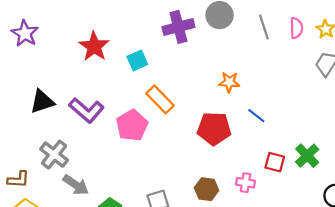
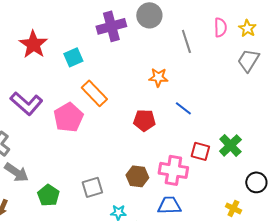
gray line: (264, 27) -> (186, 41), moved
red pentagon: (214, 129) -> (144, 120), size x0.7
pink cross: (245, 183) -> (173, 170), size x1.6

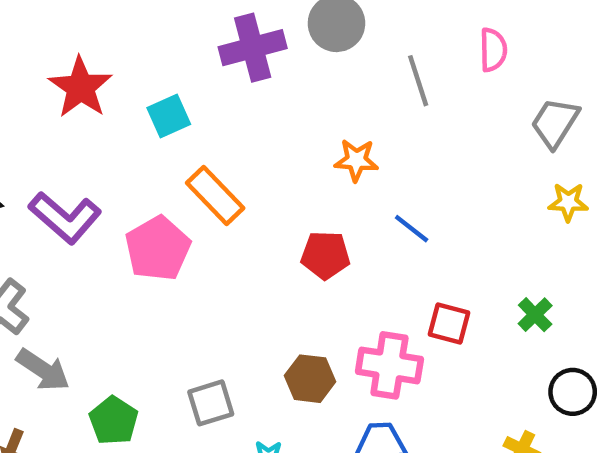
yellow star: (247, 28) -> (568, 202), moved, turned -30
green cross: (230, 145) -> (535, 315), moved, size x0.7

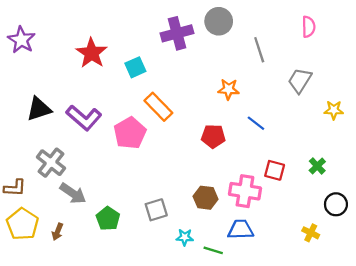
pink semicircle: (493, 50) -> (309, 27), moved
gray trapezoid: (555, 123) -> (300, 80), moved

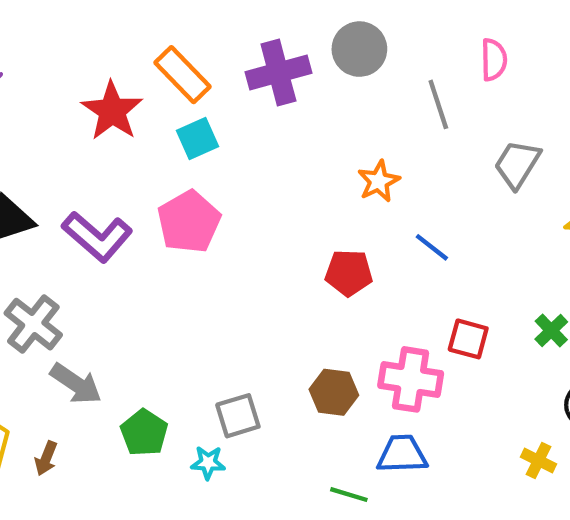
pink semicircle: (309, 27) -> (494, 60), moved
orange star: (229, 89) -> (379, 181), turned -30
orange rectangle: (158, 107) -> (183, 75), moved
pink pentagon: (130, 133) -> (189, 222), moved
cyan star: (185, 237) -> (208, 463), moved

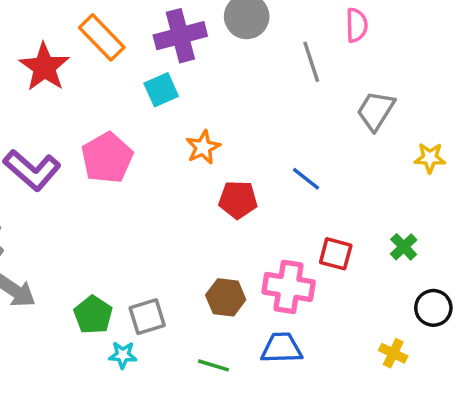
cyan square: (197, 139) -> (161, 90), moved
orange star: (379, 181) -> (203, 147), moved
green pentagon: (144, 433) -> (93, 315), moved
green line: (349, 495) -> (213, 365), moved

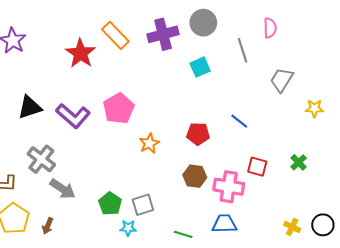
cyan square: (161, 90) -> (200, 67), moved
orange star: (203, 147) -> (149, 143), moved
brown hexagon: (226, 297) -> (195, 176), moved
black circle: (433, 308) -> (323, 225), moved

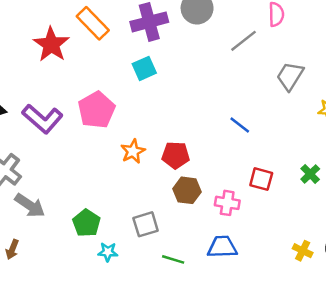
gray line: (242, 50) -> (244, 41), turned 70
cyan square: (200, 67) -> (144, 68), moved
red pentagon: (198, 134) -> (176, 155), moved
pink cross: (229, 187) -> (227, 203), size x0.7
gray square: (143, 205) -> (146, 224), moved

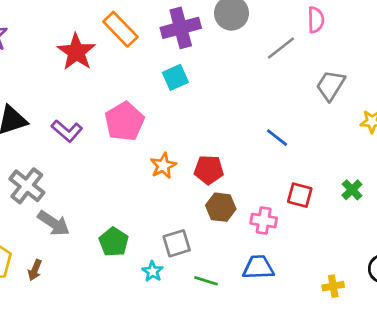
purple L-shape: (42, 119) -> (67, 131), size x0.7
yellow cross: (303, 251) -> (333, 286), moved, turned -36
cyan star: (108, 252) -> (153, 271), moved, turned 30

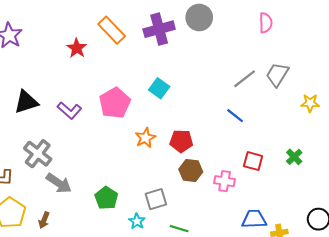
gray line: (281, 48) -> (245, 79), moved
red star: (76, 52) -> (77, 48), size x0.7
cyan square: (175, 77) -> (159, 88), moved, turned -30
blue trapezoid: (258, 267) -> (254, 219), moved

